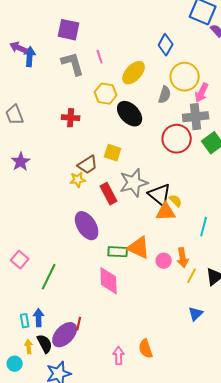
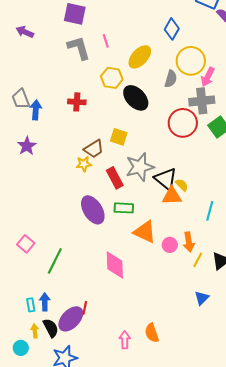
blue arrow: (30, 57) -> (36, 110), moved
green rectangle: (118, 252) -> (124, 208), moved

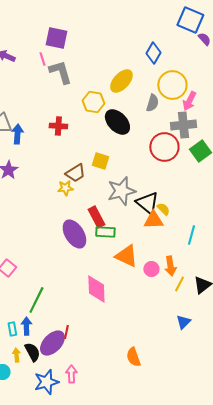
pink line: (106, 41) -> (42, 59), moved
red rectangle: (115, 178) -> (96, 217), moved
green line: (55, 261) -> (36, 300), moved
pink arrow: (125, 340) -> (71, 374), moved

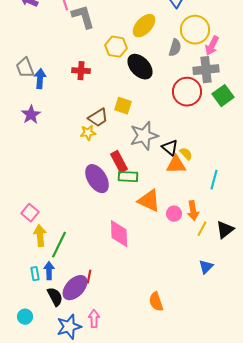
black triangle: (147, 203) -> (170, 148), size x0.7
yellow arrow: (16, 355) -> (40, 236), moved, size x1.5

